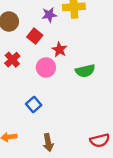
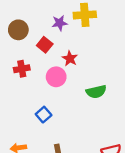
red cross: (12, 60) -> (22, 69), turned 32
green semicircle: (85, 71) -> (96, 92), moved

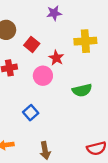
yellow cross: (85, 15) -> (85, 41), moved
purple star: (60, 23) -> (54, 13), moved

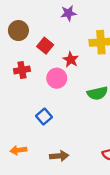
brown arrow: (45, 151) -> (59, 156), turned -84

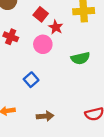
red square: (45, 46) -> (41, 14), moved
red cross: (22, 70) -> (11, 37), turned 32

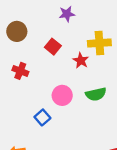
red star: (56, 27) -> (81, 60), moved
pink circle: (43, 44) -> (62, 95), moved

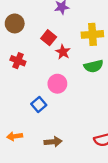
red star: (81, 60) -> (63, 52), moved
green semicircle: (96, 94) -> (94, 66), moved

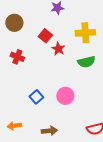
pink circle: (57, 84) -> (65, 96), moved

